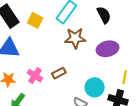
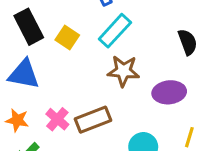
black semicircle: (104, 15) -> (188, 42), moved
brown rectangle: (59, 73) -> (93, 120), size x1.6

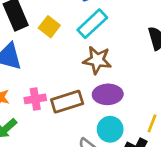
purple ellipse: (169, 92) -> (108, 94), moved
pink cross: (57, 119) -> (35, 99), turned 36

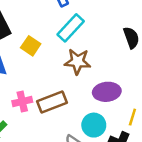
yellow square: (49, 27) -> (31, 46), moved
purple ellipse: (108, 94) -> (107, 92), moved

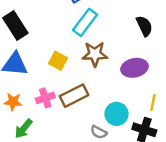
yellow square: (31, 46) -> (58, 61), moved
purple ellipse: (107, 92) -> (134, 68), moved

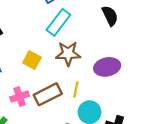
black semicircle: (144, 26) -> (110, 16), moved
yellow line: (153, 102) -> (76, 90), moved

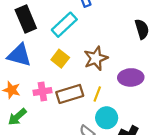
cyan rectangle: (58, 22) -> (64, 25), moved
brown star: (68, 54) -> (96, 58), turned -30

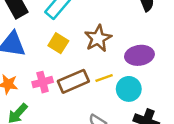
yellow line: (97, 94) -> (104, 78), turned 56
cyan circle: (107, 118) -> (129, 89), moved

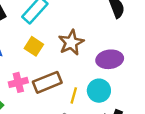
yellow line: (104, 78) -> (74, 95), moved, turned -56

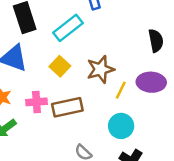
purple ellipse: (110, 59) -> (151, 82), moved
yellow line: (74, 95) -> (121, 90), moved

